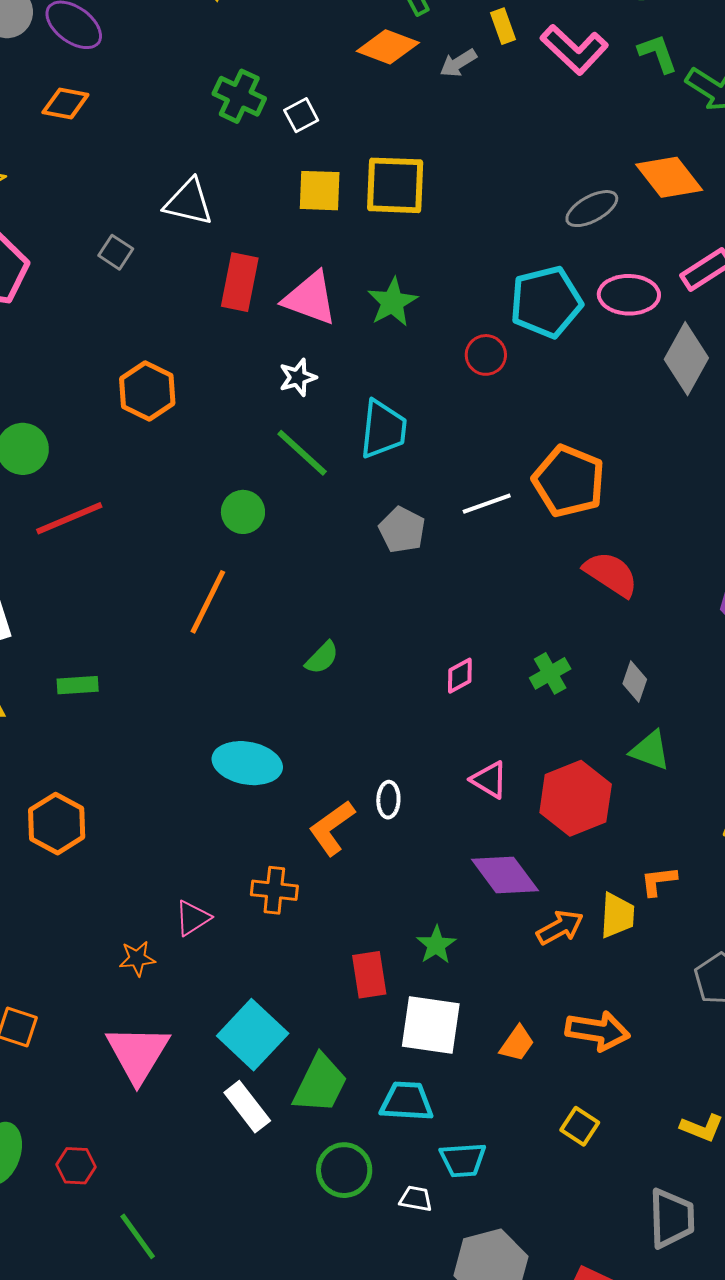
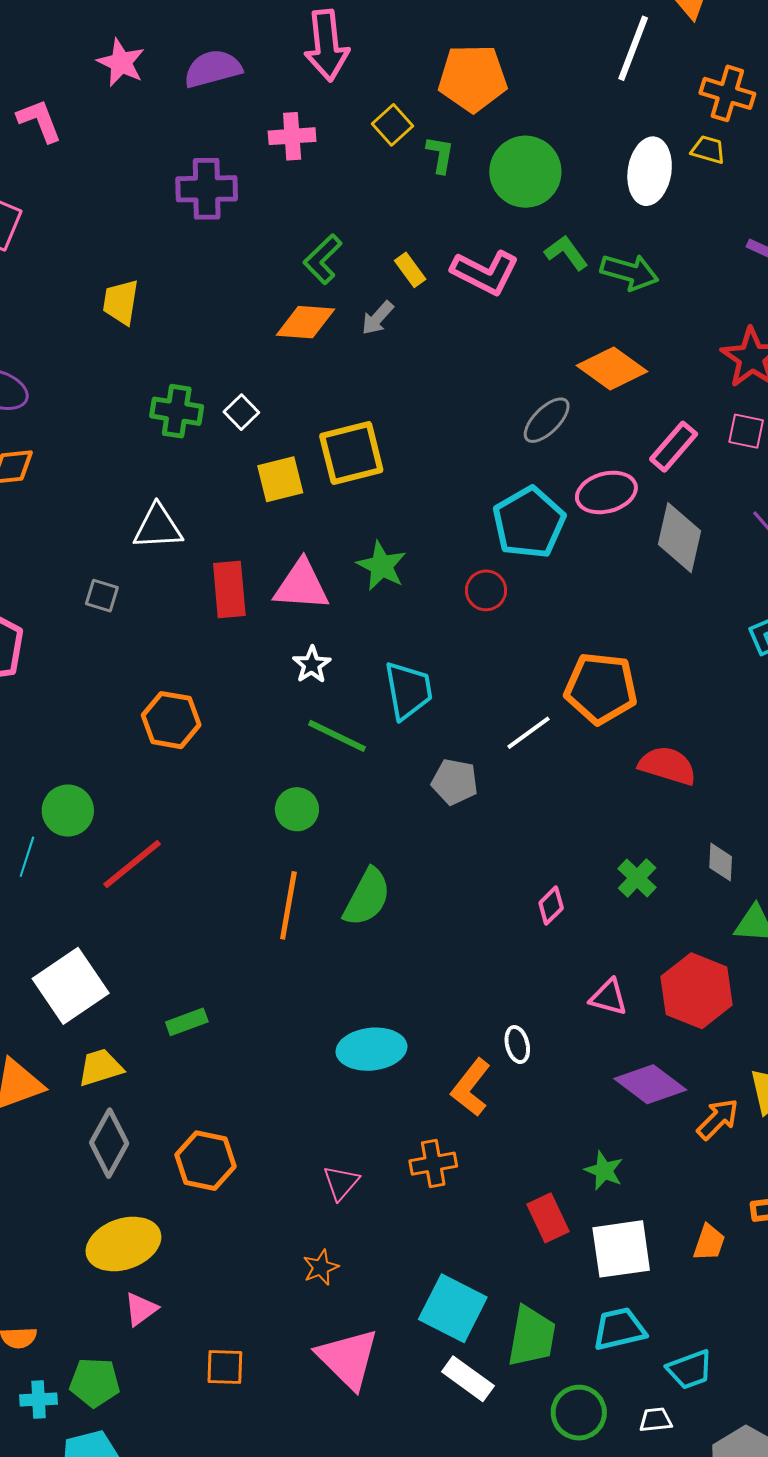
green semicircle: (322, 658) -> (367, 897), moved, size x1.6
pink triangle: (193, 918) -> (341, 1183), moved

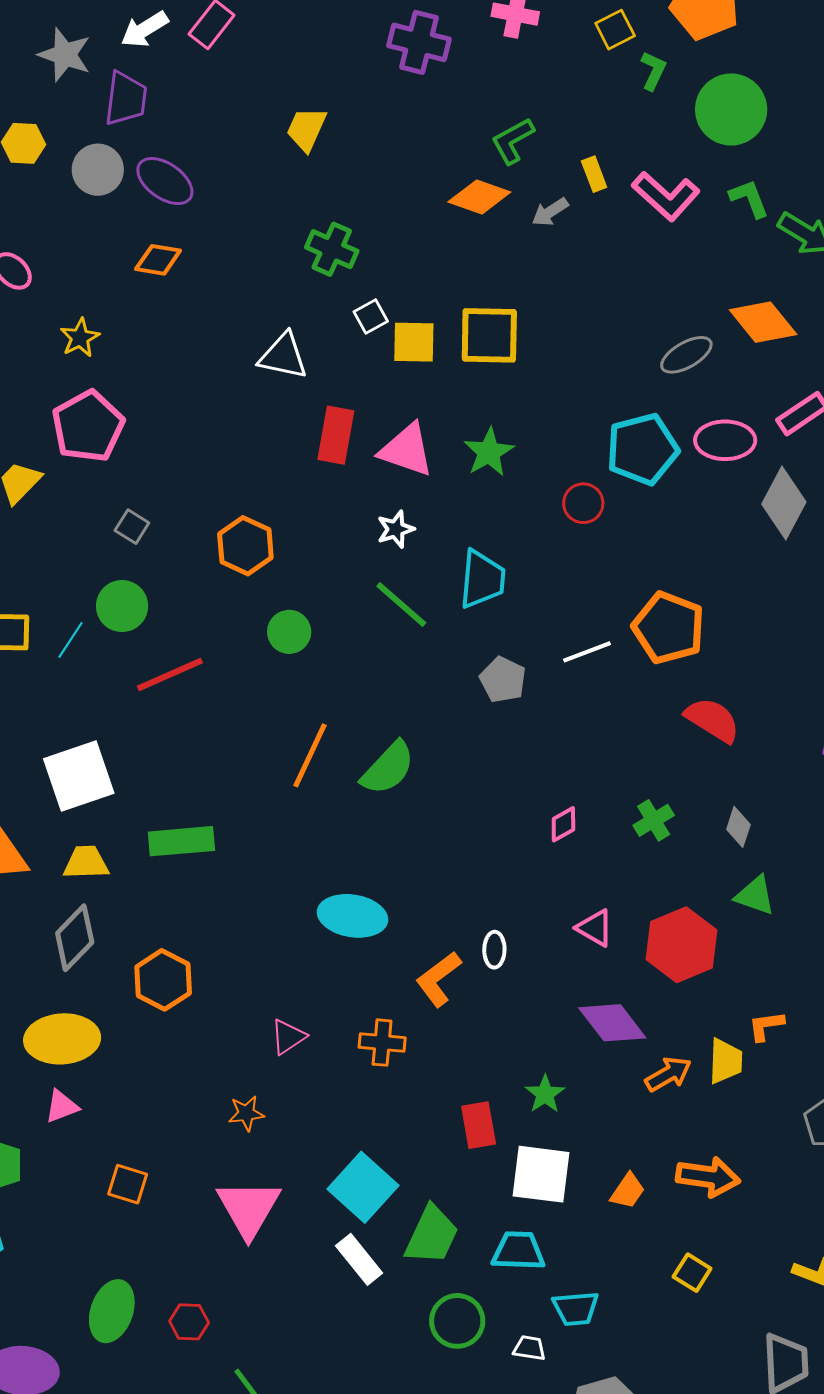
white square: (241, 412) -> (371, 317), moved
gray square: (102, 596) -> (132, 527), moved
green circle: (297, 809) -> (289, 632), moved
green rectangle: (187, 1022) -> (181, 841), size x1.6

